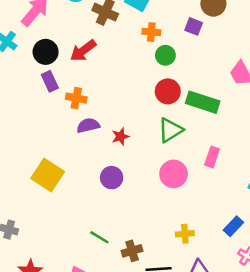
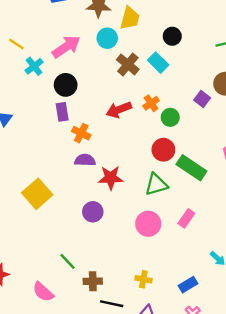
orange cross: (151, 32) -> (151, 103), moved, turned 35
red arrow: (83, 51) -> (119, 110), moved
red star: (120, 136) -> (111, 178), size x1.5

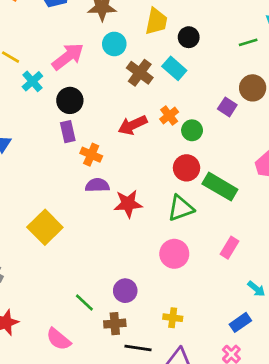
yellow trapezoid: (130, 18) -> (156, 21), moved
purple circle: (93, 212) -> (125, 291), moved
pink rectangle: (186, 218) -> (230, 248), moved
blue rectangle: (188, 285) -> (240, 322), moved

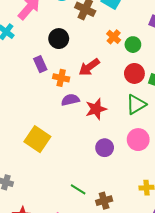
black circle: (70, 100) -> (59, 39), moved
red arrow: (133, 125) -> (89, 67), moved
purple circle: (125, 291) -> (105, 148), moved

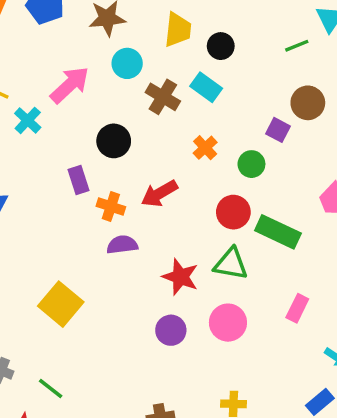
green circle: (133, 45) -> (251, 164), moved
green triangle: (136, 104) -> (231, 264), turned 35
red star: (96, 109) -> (180, 277), moved, turned 30
green line: (78, 189) -> (51, 389), moved

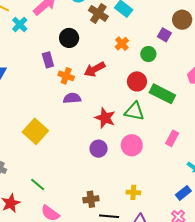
green line: (51, 389) -> (38, 185), moved

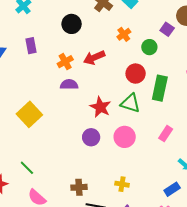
purple rectangle: (48, 60) -> (31, 46), moved
orange cross: (66, 76) -> (65, 62), turned 35
green rectangle: (162, 94) -> (160, 88), turned 70

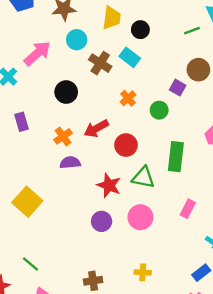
red circle: (136, 74) -> (126, 145), moved

